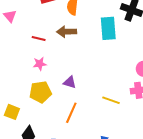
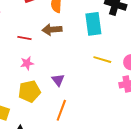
purple triangle: (70, 82) -> (58, 80), turned 40
yellow line: (111, 100) -> (102, 60), moved

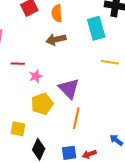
red line: (24, 38) -> (18, 64), moved
purple triangle: (58, 80) -> (69, 89), size x1.6

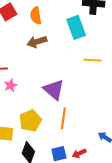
pink star: (36, 76) -> (11, 85), moved
yellow pentagon: (42, 104) -> (30, 121), moved

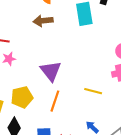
yellow line: (93, 60) -> (93, 91), moved

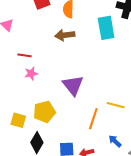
orange line: (55, 101) -> (93, 119), moved

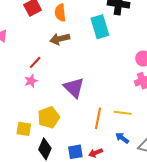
red line: (24, 55) -> (35, 62), moved, turned -48
yellow line: (116, 105) -> (123, 113), moved

